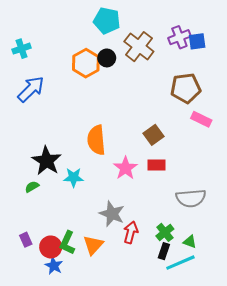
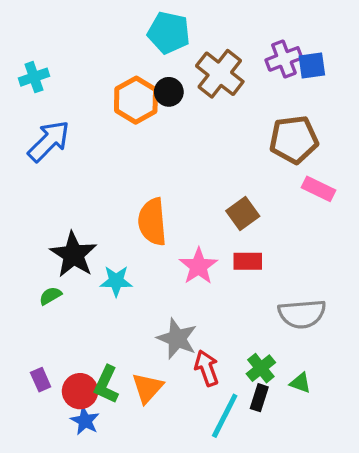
red arrow: (131, 232) -> (207, 368), turned -35
cyan line: (180, 263) -> (225, 416), moved, turned -40

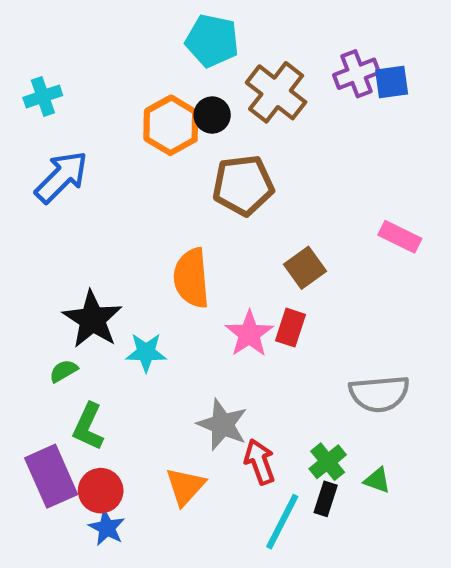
brown pentagon: (294, 140) -> (243, 185), moved
red rectangle: (248, 261) -> (291, 328), moved, turned -72
purple rectangle: (41, 380) -> (51, 476), size x2.0
green L-shape: (106, 385) -> (88, 427), moved

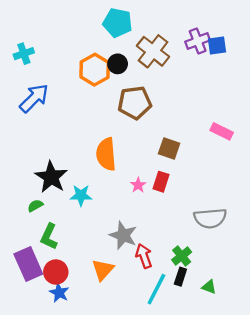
brown square: (305, 268) -> (169, 148), turned -35
pink star: (249, 334) -> (138, 185), size x0.6
green triangle: (377, 480) -> (209, 287), moved

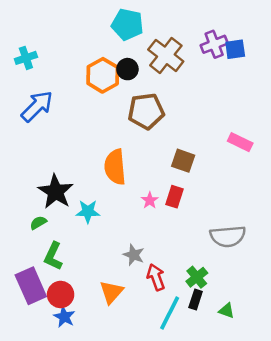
gray star: (123, 235) -> (134, 255), size x0.7

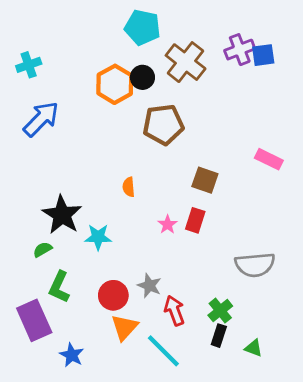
orange semicircle: (115, 167) -> (129, 187), size x0.5
red circle: (61, 294) -> (113, 295), moved
cyan line: (170, 313) -> (163, 351), moved, turned -72

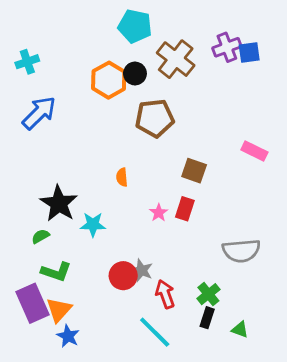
green L-shape: (59, 287) -> (56, 272), turned -96
red circle: (113, 295) -> (123, 276), moved
orange triangle: (124, 327) -> (59, 310), moved

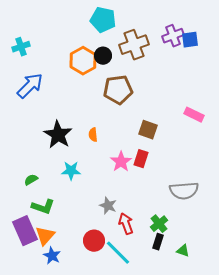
brown cross: (176, 59) -> (134, 45), turned 32
black star: (59, 203) -> (58, 135), moved
pink star: (159, 213) -> (121, 162), size x1.5
red circle: (123, 276) -> (94, 241), moved

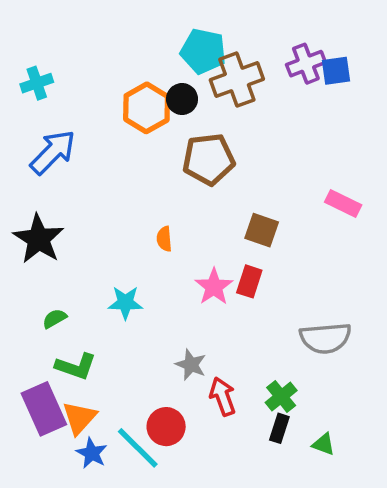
cyan pentagon: (103, 20) -> (203, 51), moved
black star: (58, 135) -> (39, 239), moved
cyan line: (118, 253) -> (138, 448), moved

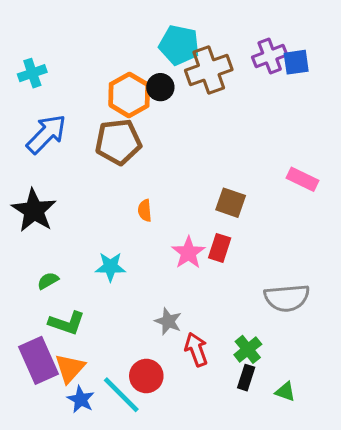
brown pentagon: (209, 159) -> (118, 142), moved

